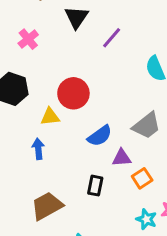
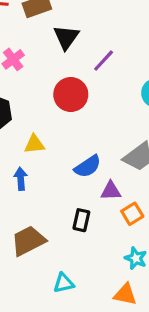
red circle: (73, 93) -> (71, 94), moved

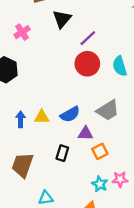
red circle: (71, 94) -> (87, 64), moved
yellow triangle: (34, 144) -> (42, 117), moved
brown trapezoid: (28, 241) -> (23, 165), turned -48

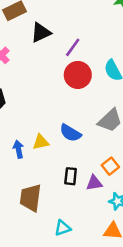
black triangle: (62, 19) -> (41, 33), turned 36
blue semicircle: (70, 114) -> (70, 133), turned 72
purple triangle: (85, 133) -> (94, 183), moved

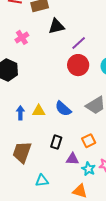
purple triangle: (94, 183) -> (72, 159), moved

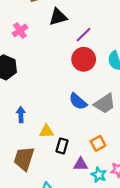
blue semicircle: (63, 109) -> (78, 101), moved
yellow triangle: (39, 111) -> (46, 131), moved

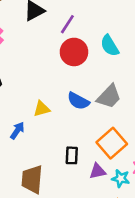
blue arrow: (21, 115) -> (17, 131), turned 48
yellow triangle: (46, 131) -> (42, 109), moved
orange square: (98, 143) -> (112, 143), size x1.6

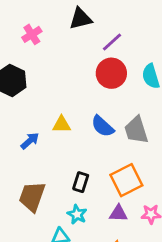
gray trapezoid: (109, 97) -> (136, 130), turned 104
purple triangle: (97, 171) -> (118, 213), moved
cyan star: (121, 178) -> (77, 214), moved

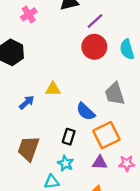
blue semicircle: (103, 126) -> (86, 112), moved

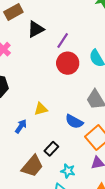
black rectangle: (69, 137) -> (51, 149), moved, turned 40
brown trapezoid: (28, 148) -> (32, 166), turned -145

